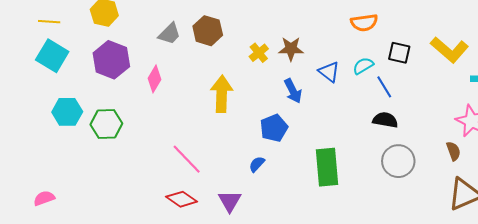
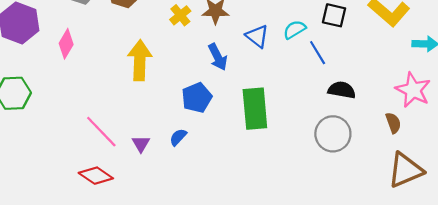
black semicircle: (385, 120) -> (342, 90), moved
green rectangle: (327, 167) -> (255, 109), moved
purple triangle: (230, 201) -> (141, 144), moved, size x0.7

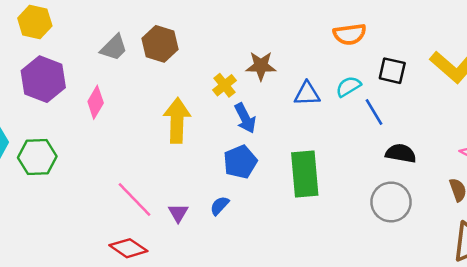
yellow cross: (180, 15) -> (224, 85), moved
blue triangle: (257, 36) -> (307, 94), turned -40
blue arrow: (218, 57) -> (245, 118), moved

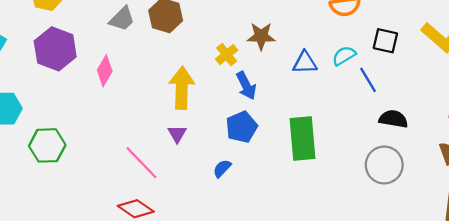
green hexagon: (37, 157) -> (47, 145), moved
purple triangle: (178, 213) -> (177, 134), moved

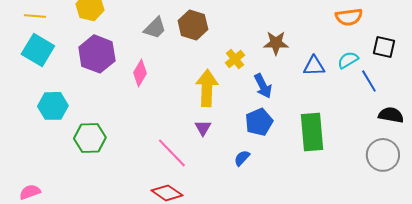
yellow cross: (227, 55) -> (235, 59), moved

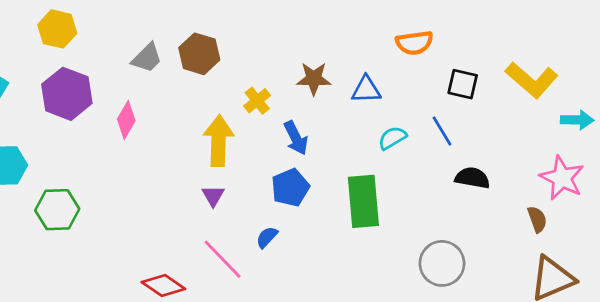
cyan semicircle: (348, 60) -> (392, 138), moved
blue triangle: (314, 66) -> (366, 90), moved
pink line: (172, 153) -> (223, 259), moved
gray circle: (383, 155) -> (442, 263), moved

